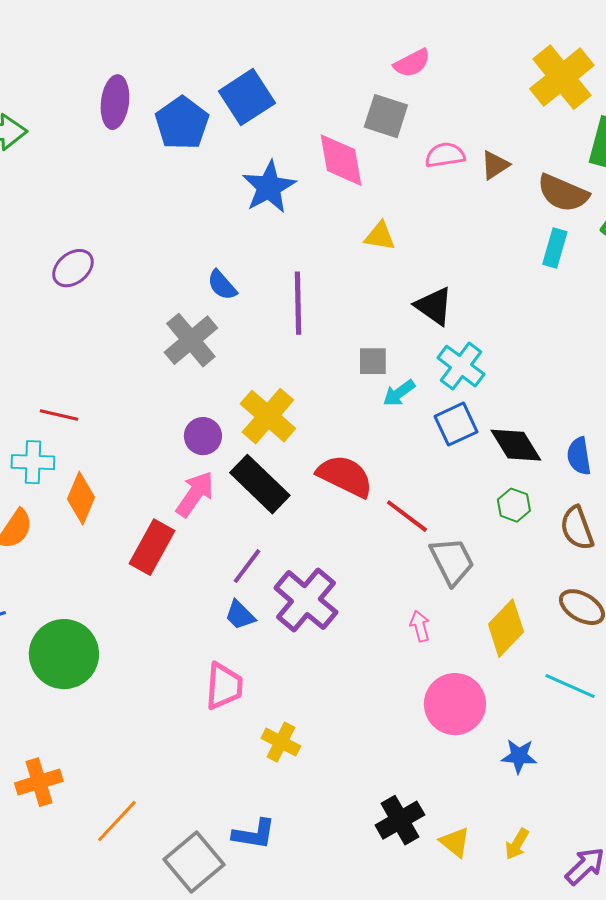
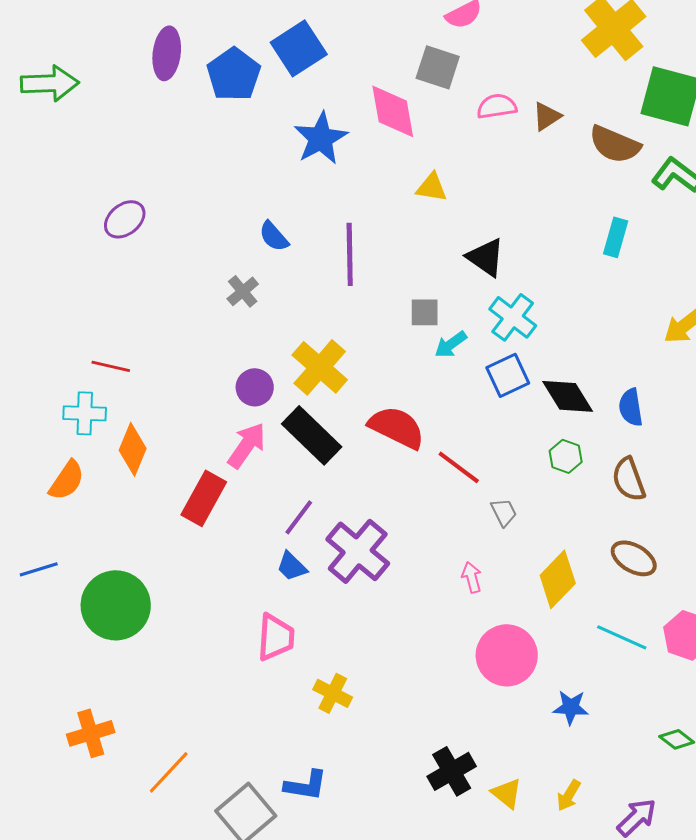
cyan rectangle: (555, 248) -> (616, 237), moved
gray cross: (191, 340) -> (243, 291), size x0.6
gray trapezoid: (452, 561) -> (504, 512), size x0.6

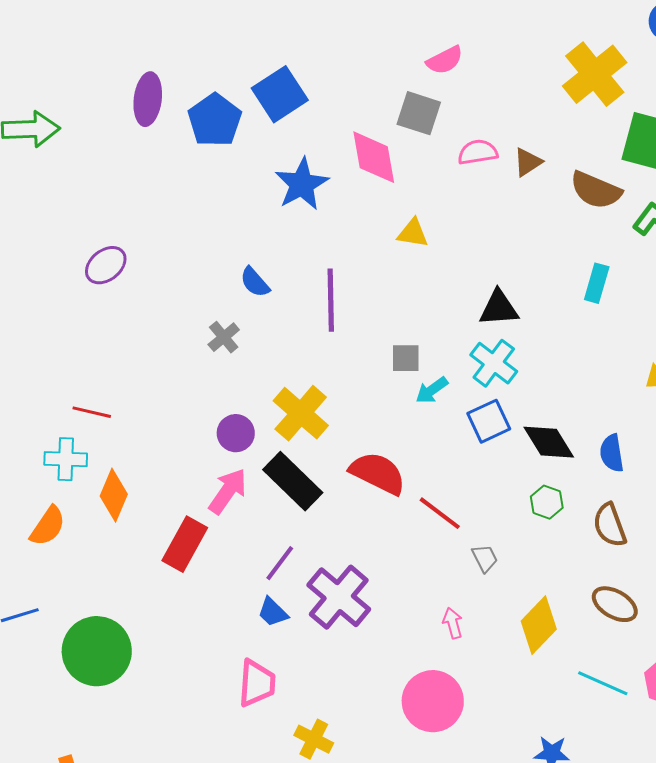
black triangle: (486, 257) -> (499, 308), moved, turned -39
pink circle: (507, 655) -> (433, 701), moved

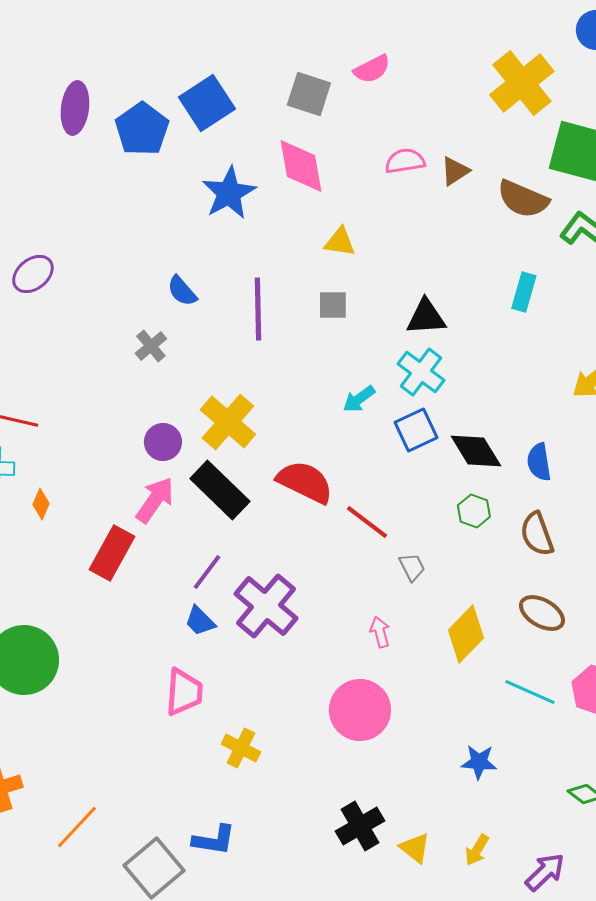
gray square: (419, 113) -> (309, 94), moved
gray square: (406, 358) -> (333, 305), moved
orange diamond: (114, 495) -> (41, 504), size x0.6

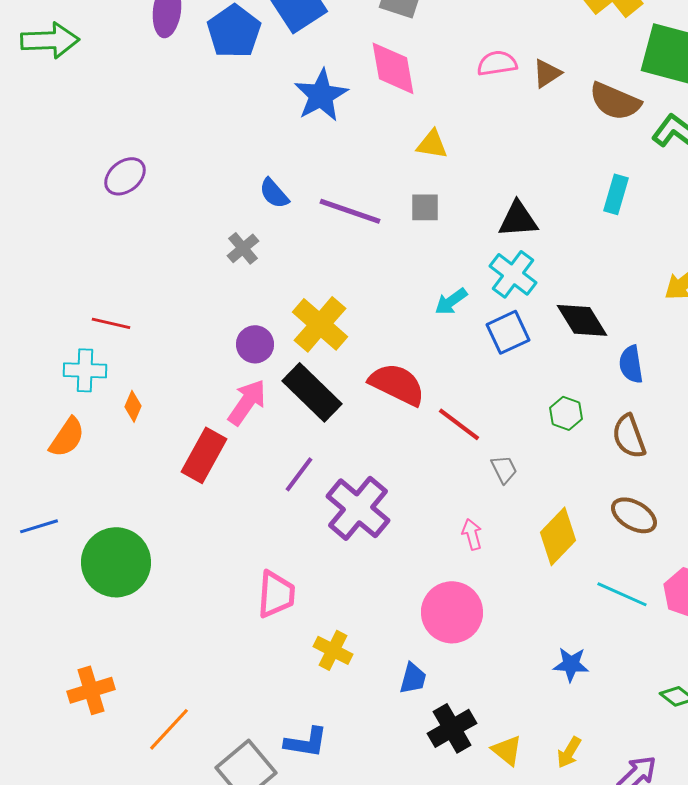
purple line: (258, 309) -> (350, 211), turned -70
black diamond: (476, 451) -> (582, 320), moved
blue trapezoid: (200, 621) -> (413, 678), moved, turned -120

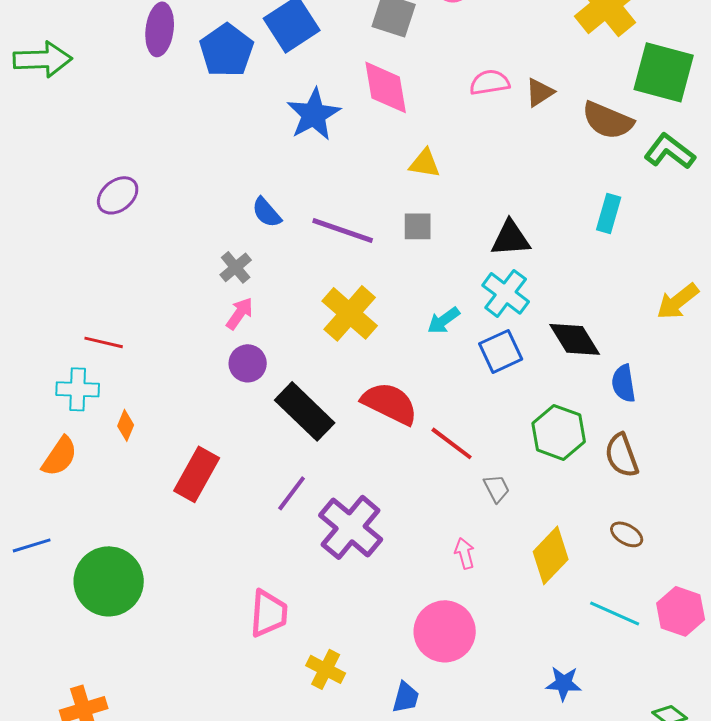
yellow cross: (320, 324) -> (350, 313), moved
pink arrow: (247, 402) -> (240, 313), moved, size x0.7
green hexagon: (566, 413) -> (559, 432), size x1.6
brown ellipse: (634, 515) -> (627, 534), size x0.7

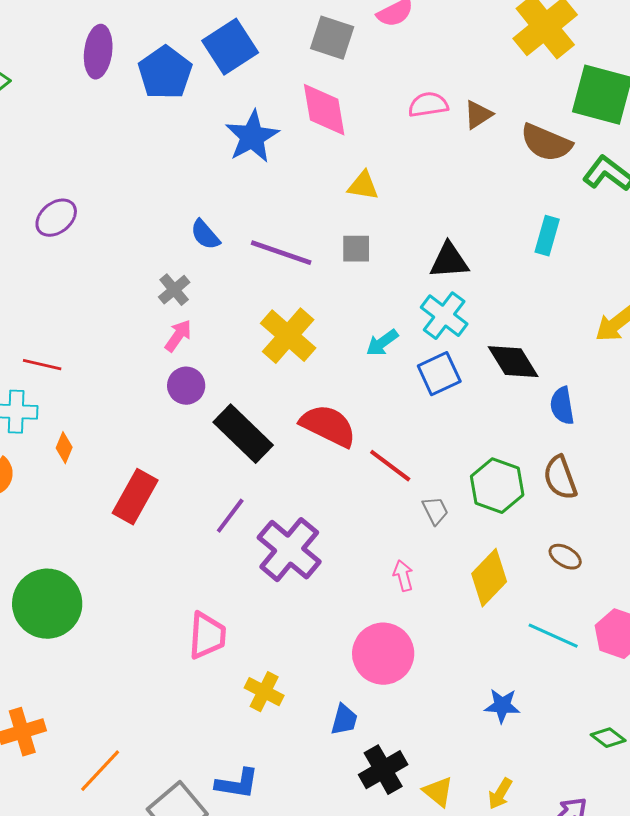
green hexagon: (559, 432) -> (497, 486), moved

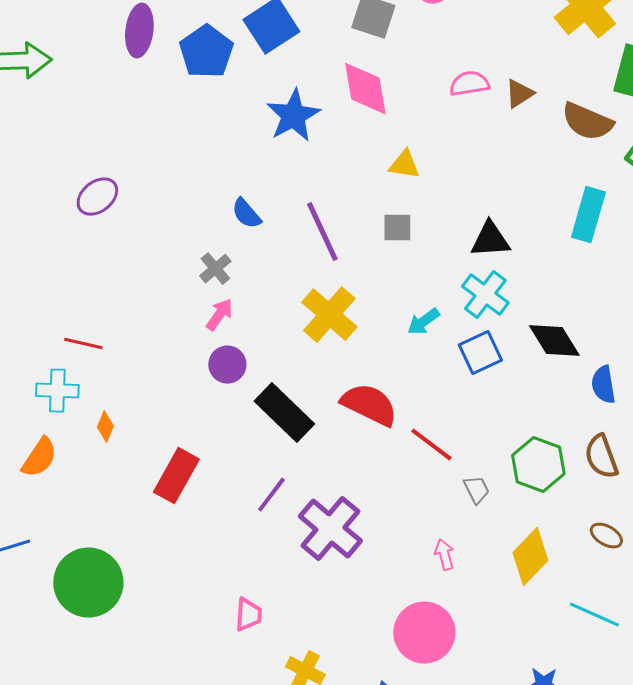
cyan rectangle: (547, 236) -> (588, 215), size x1.4
purple line: (281, 253) -> (322, 232), turned 46
pink trapezoid: (207, 636) -> (248, 615), size x0.7

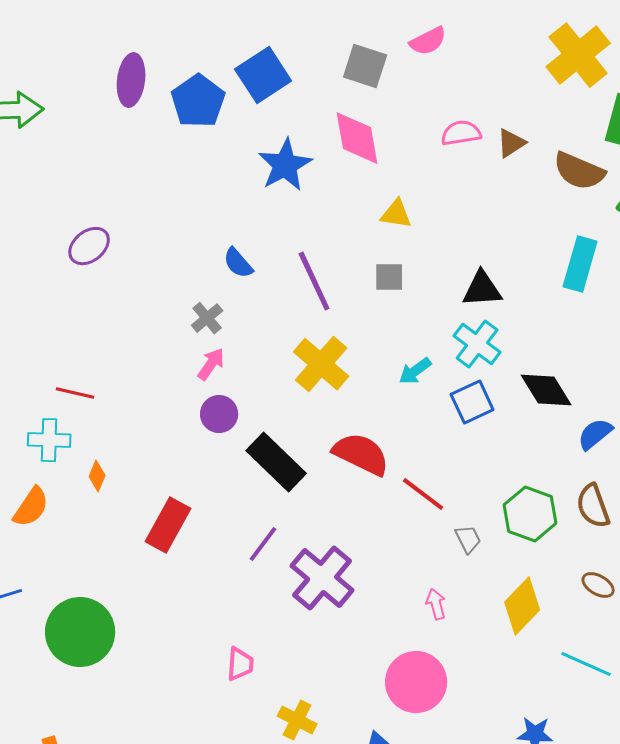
blue semicircle: (603, 385) -> (595, 434), turned 60

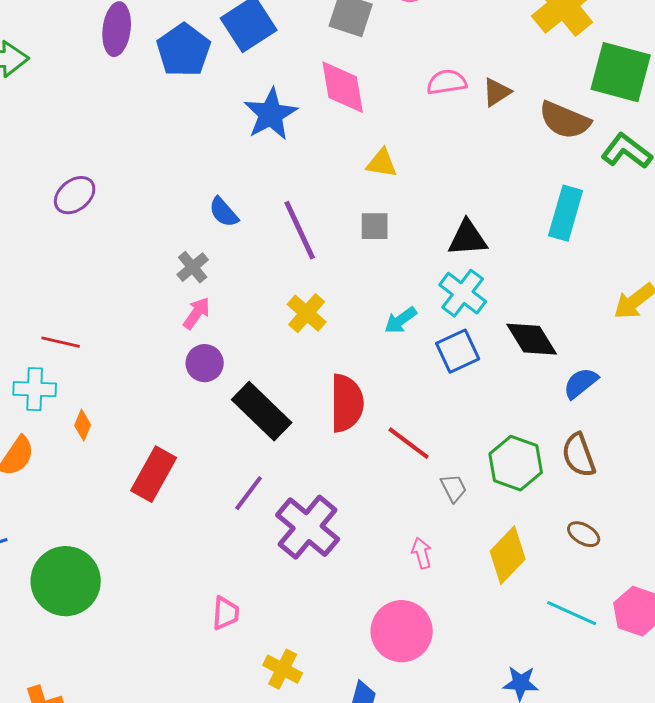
yellow cross: (321, 364) -> (307, 313), size x0.7
red semicircle: (361, 454) -> (347, 403), turned 64

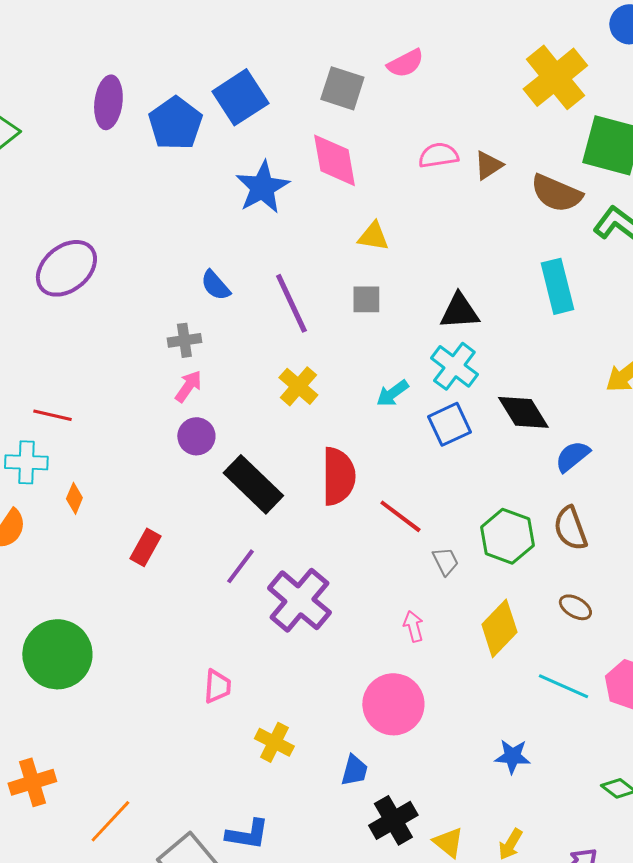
purple ellipse: (75, 195) -> (66, 268), size x1.5
cyan rectangle: (566, 213) -> (557, 286), turned -30
gray cross: (193, 267) -> (184, 340), turned 32
red rectangle: (154, 474) -> (145, 547), size x0.7

